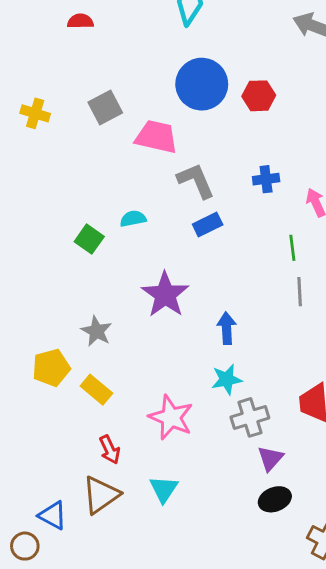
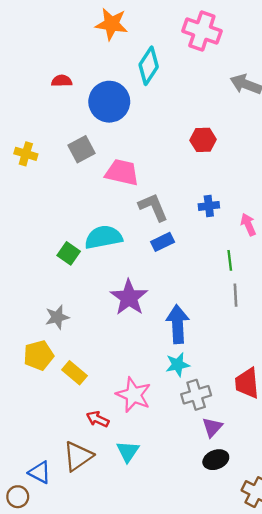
blue circle: (202, 84) -> (109, 102), moved
cyan semicircle: (133, 219) -> (103, 237), size x1.8
blue arrow: (227, 328) -> (178, 324), size x1.5
gray star: (96, 331) -> (57, 317), moved, turned 30
red arrow: (110, 450) -> (98, 419), moved, turned 140

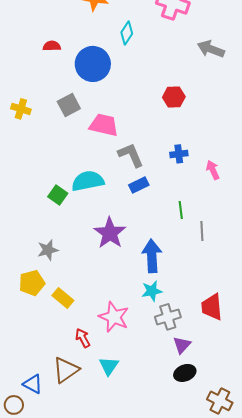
cyan diamond: (149, 66) -> (127, 33), size x0.7
green line: (230, 260) -> (181, 210), moved
red arrow: (98, 419) -> (83, 338), turned 36

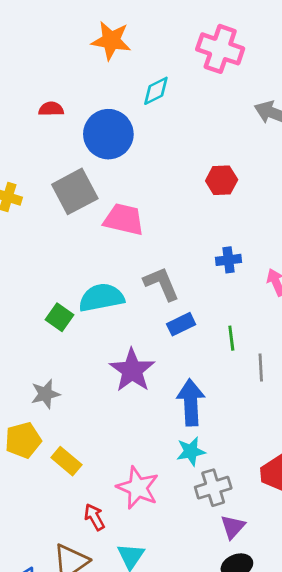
cyan diamond: (127, 33) -> (156, 91), turned 30
gray square: (69, 105) -> (75, 191), size x1.4
gray L-shape: (131, 155) -> (161, 284), moved
blue rectangle: (139, 185) -> (181, 324), moved

